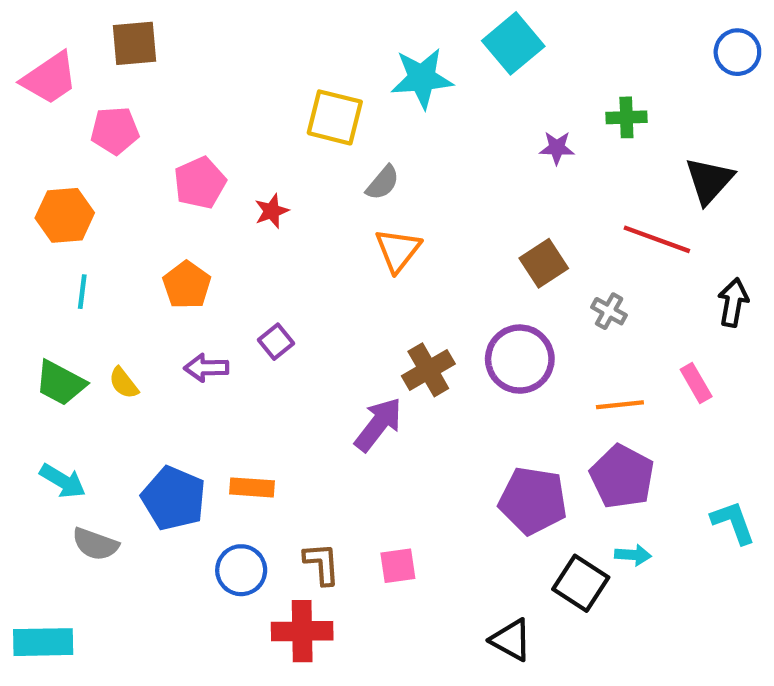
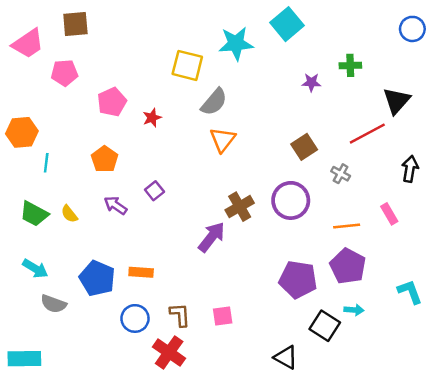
gray semicircle: (383, 183) -> (214, 102), size x1.4
orange hexagon: (65, 215) -> (22, 132), moved
red line: (657, 239) -> (367, 134), turned -48
purple arrow: (206, 368) -> (116, 205), turned 35
red cross: (302, 631) -> (169, 353), turned 36

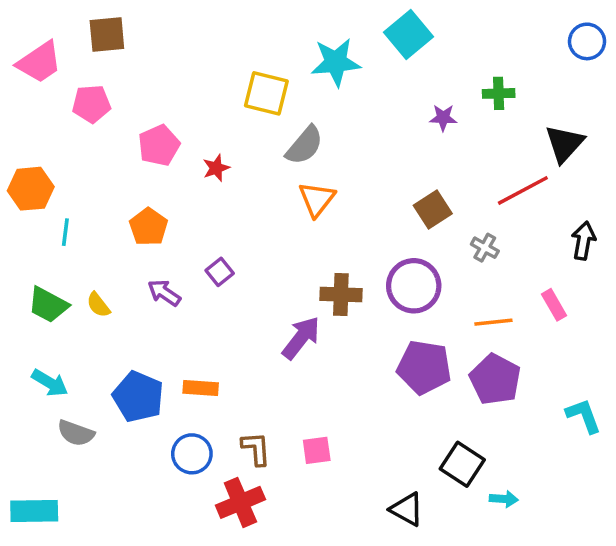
brown cross: (240, 207) -> (341, 294), turned 32
purple pentagon: (298, 280) -> (424, 367), moved
cyan arrow: (354, 310) -> (504, 499), moved
red cross: (169, 353) -> (240, 502), turned 32

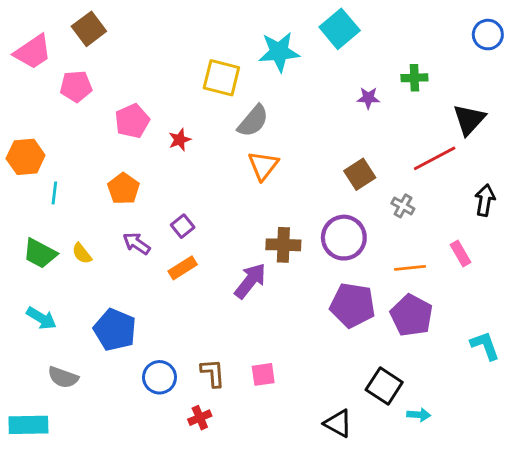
brown square: (107, 35) -> (89, 29), turned -32
orange rectangle: (201, 388) -> (183, 268), moved, turned -36
gray semicircle: (76, 433) -> (63, 377), moved
red cross: (240, 502) -> (200, 418), size x0.6

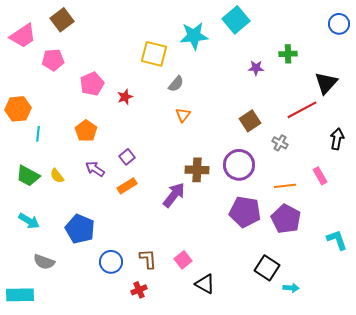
gray semicircle: (253, 121) -> (176, 84), size x0.7
orange triangle: (263, 166) -> (183, 115), size x0.7
pink square: (263, 374) -> (183, 260), turned -30
black triangle: (338, 423) -> (205, 284), moved

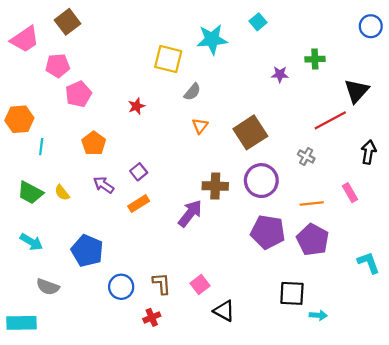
cyan square: (236, 20) -> (258, 22), size x0.6
pink pentagon: (92, 84) -> (78, 94), moved
brown square: (250, 121) -> (250, 132), moved, size x1.4
black square: (267, 268) -> (292, 293), turned -30

